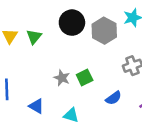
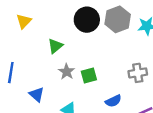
gray hexagon: (104, 31) -> (118, 19), moved
green triangle: (34, 37) -> (55, 46), moved

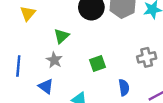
gray star: (67, 72) -> (54, 60), moved
blue semicircle: (113, 101) -> (124, 87), turned -70

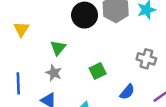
gray cross: (147, 57) -> (146, 59), turned 36
blue semicircle: (124, 87) -> (127, 92), turned 56

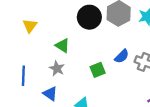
green triangle: (58, 48) -> (63, 46), turned -42
blue semicircle: (127, 92) -> (122, 56), moved

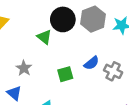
green triangle: (63, 46) -> (44, 37), moved

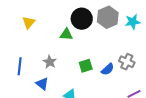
green triangle: (44, 37) -> (66, 34), turned -32
blue semicircle: (91, 63) -> (108, 69), moved

